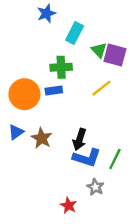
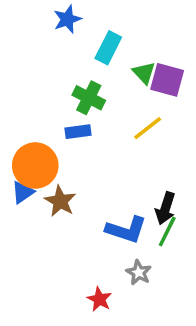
green cross: (61, 67) -> (89, 98), turned 30
orange circle: (24, 94) -> (35, 165), moved
black arrow: (79, 139) -> (165, 208), moved

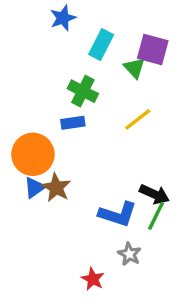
purple square: (167, 80) -> (153, 50), moved
blue triangle: (23, 192) -> (35, 188), moved
black arrow: (165, 208) -> (154, 194), turned -84

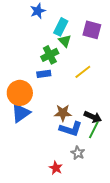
green triangle: (134, 68) -> (65, 41), moved
green cross: (83, 91) -> (50, 55), turned 36
blue triangle: (35, 188) -> (21, 113), size x1.5
brown star: (56, 188) -> (63, 113), moved, turned -30

